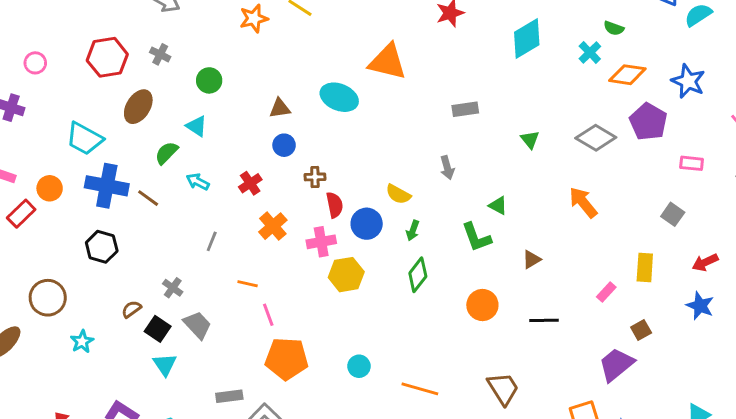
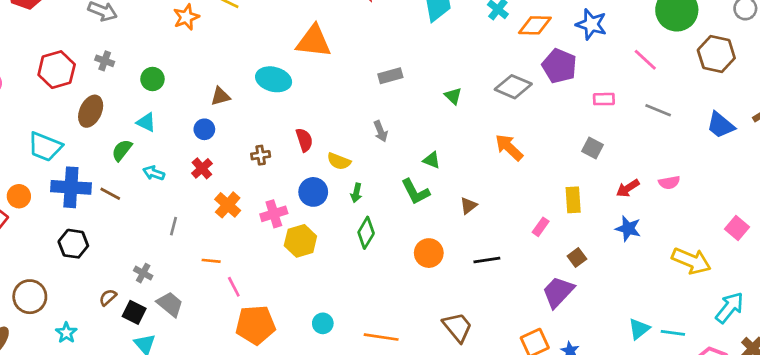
blue circle: (284, 145) -> (204, 129), moved
red semicircle: (335, 205) -> (304, 140), moved

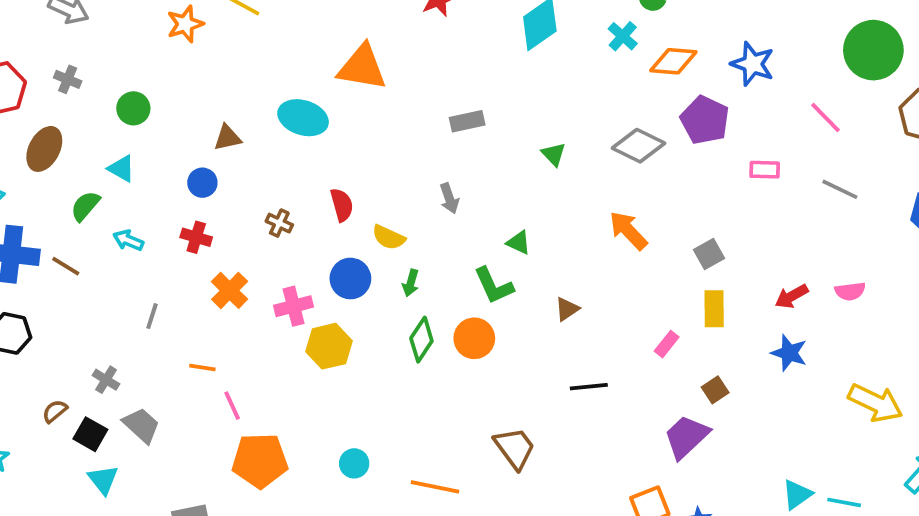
gray square: (592, 148) -> (709, 254), moved, turned 30
brown cross: (261, 155) -> (279, 223), turned 30
red cross: (202, 168) -> (196, 237), turned -35
orange circle: (429, 253) -> (474, 338), moved
brown trapezoid: (457, 327) -> (515, 448), moved

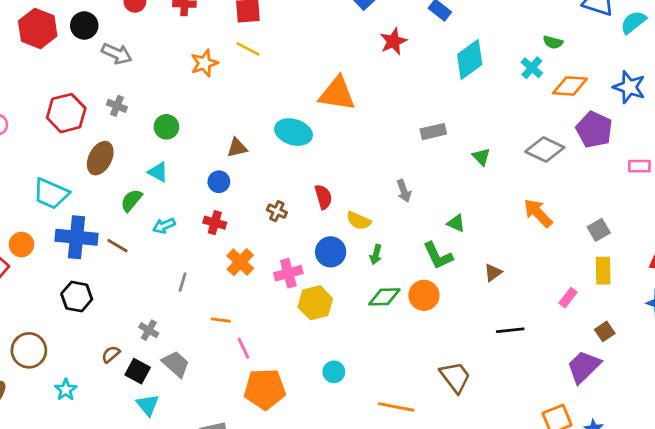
gray rectangle: (467, 121) -> (433, 132), moved
cyan arrow: (128, 240) -> (164, 226), turned -45
green diamond: (421, 340) -> (384, 297), turned 56
cyan circle: (354, 463) -> (334, 372), moved

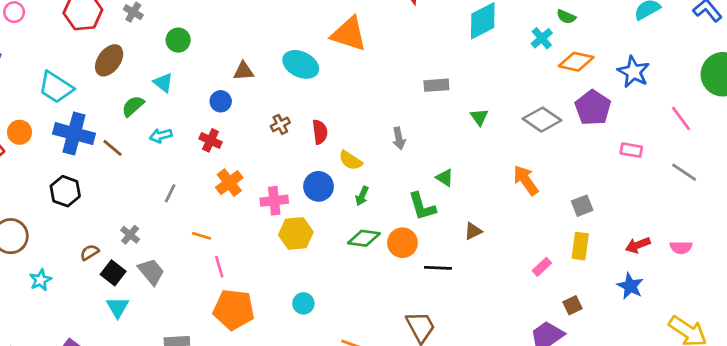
brown cross: (277, 211) -> (280, 124), moved, turned 30
black line: (510, 330) -> (438, 268), moved

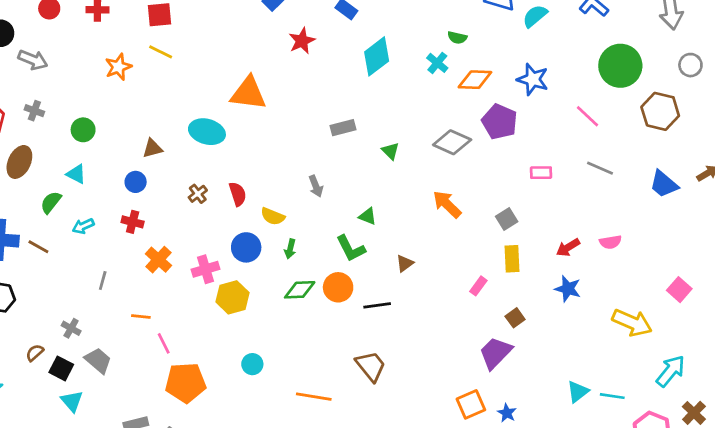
pink rectangle: (631, 150) -> (541, 173), moved

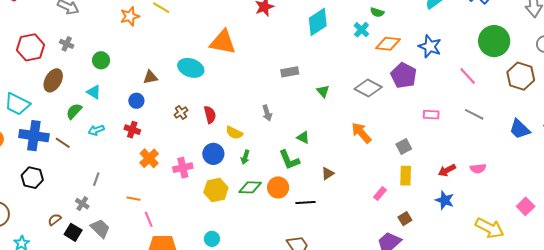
gray line: (103, 281) -> (96, 179), moved
yellow hexagon: (232, 297) -> (216, 190), moved

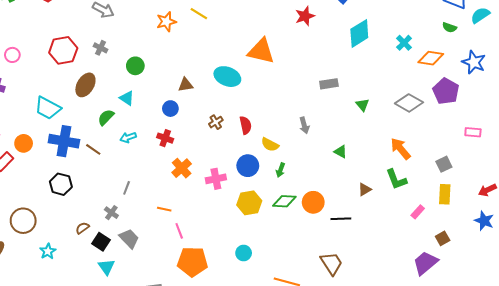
green semicircle: (377, 12) -> (449, 27), moved
green L-shape: (289, 160) -> (396, 179), moved

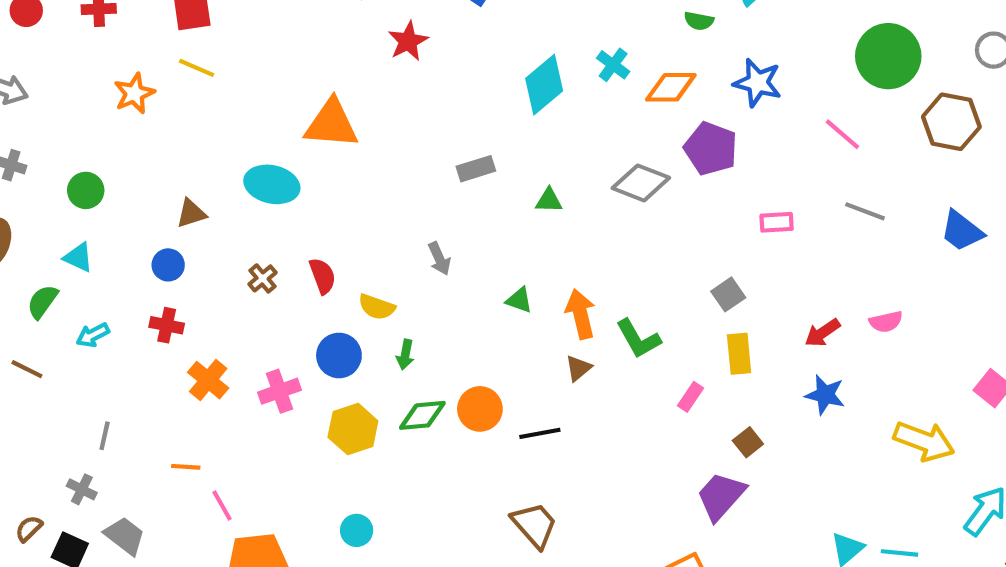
cyan diamond: (359, 33) -> (544, 85), moved
green triangle: (362, 105) -> (549, 200), turned -40
orange arrow: (401, 149) -> (580, 314), moved, turned 35

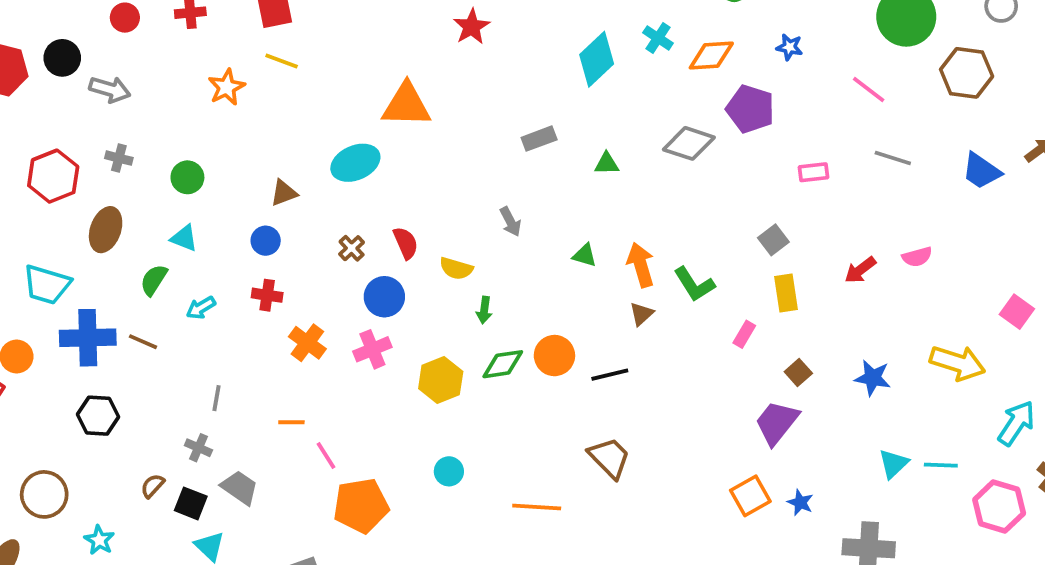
blue star: (758, 83) -> (789, 47), size x0.6
cyan ellipse: (272, 184) -> (355, 163), turned -33
blue circle: (339, 355) -> (384, 297), moved
blue star: (825, 395) -> (873, 378), moved

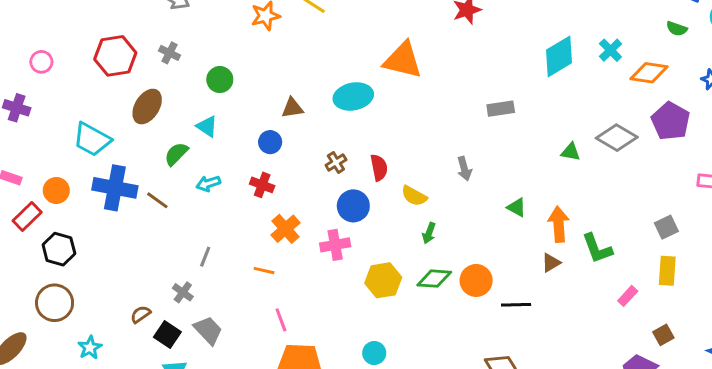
green triangle: (607, 164) -> (571, 152), moved
black hexagon: (98, 416) -> (59, 249), moved
orange line: (291, 422) -> (264, 271), moved

